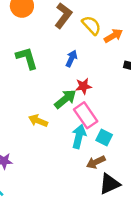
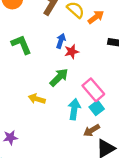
red star: (83, 86) -> (72, 52), moved
pink rectangle: (86, 115) -> (93, 90), moved
cyan square: (104, 138) -> (97, 108), turned 32

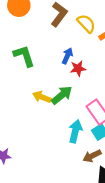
yellow arrow: (37, 99) -> (42, 97), moved

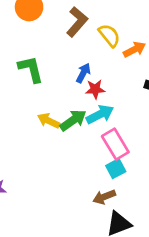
cyan arrow: (75, 131) -> (100, 114), moved, turned 45

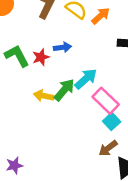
blue arrow: (83, 73) -> (62, 47), turned 70
red star: (95, 89) -> (41, 57), moved

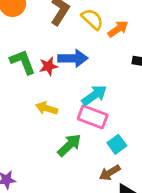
blue arrow: (62, 47) -> (73, 58), size x1.5
green arrow: (64, 90) -> (69, 145), moved
pink rectangle: (106, 101) -> (93, 117), moved, turned -30

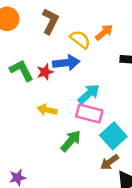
yellow semicircle: (92, 19) -> (80, 39), moved
cyan square: (117, 144) -> (113, 136), size x1.5

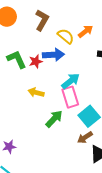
pink rectangle: (89, 113) -> (70, 97), turned 55

